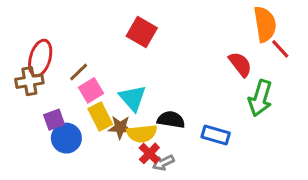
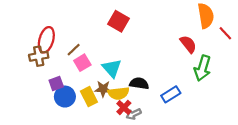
red line: (280, 49) -> (225, 33), moved
yellow rectangle: (100, 117) -> (89, 97), moved
blue rectangle: (216, 135) -> (171, 94), turned -48

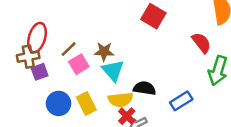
red square: (118, 21) -> (153, 16), moved
purple square: (56, 83) -> (40, 72), moved
brown star: (103, 89) -> (104, 52), moved

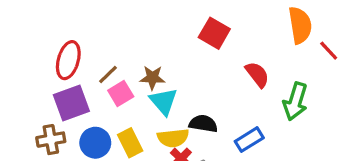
red semicircle: (201, 43) -> (257, 74), moved
brown cross: (28, 57) -> (51, 140), moved
purple square: (40, 72) -> (71, 103), size x1.6

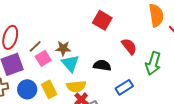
black semicircle: (203, 124) -> (102, 65), moved

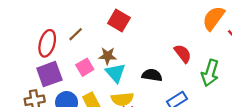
orange semicircle: (156, 15) -> (213, 18), turned -135
red square: (102, 20) -> (119, 21), moved
brown line: (35, 46) -> (76, 34), moved

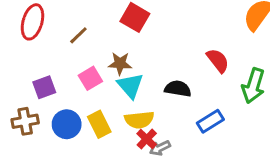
red ellipse: (47, 43) -> (32, 22), moved
purple square: (49, 74) -> (44, 87), size x0.7

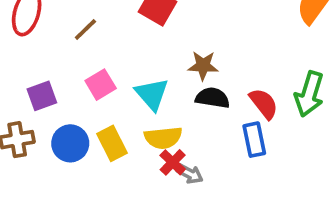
red semicircle: (218, 60) -> (264, 104), moved
brown star: (120, 63) -> (203, 66), moved
blue rectangle: (210, 121) -> (254, 140), turned -70
gray arrow: (160, 148) -> (190, 174), turned -126

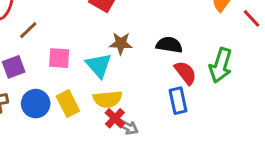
brown line: (85, 30) -> (28, 30), moved
brown star: (203, 66) -> (121, 43), moved
pink square: (101, 85) -> (59, 58), turned 35
black semicircle: (213, 98) -> (169, 45), moved

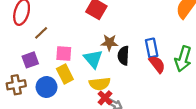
black semicircle: (169, 45) -> (123, 56), moved, turned -96
blue rectangle: (178, 101) -> (152, 48), moved
yellow rectangle: (68, 104) -> (65, 74), moved

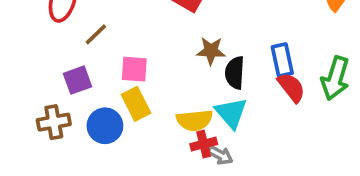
cyan triangle: (93, 59) -> (231, 113), moved
red cross: (105, 98) -> (204, 144), turned 32

